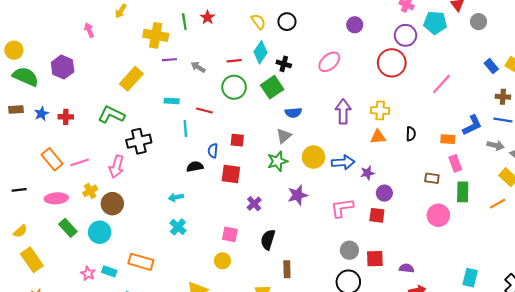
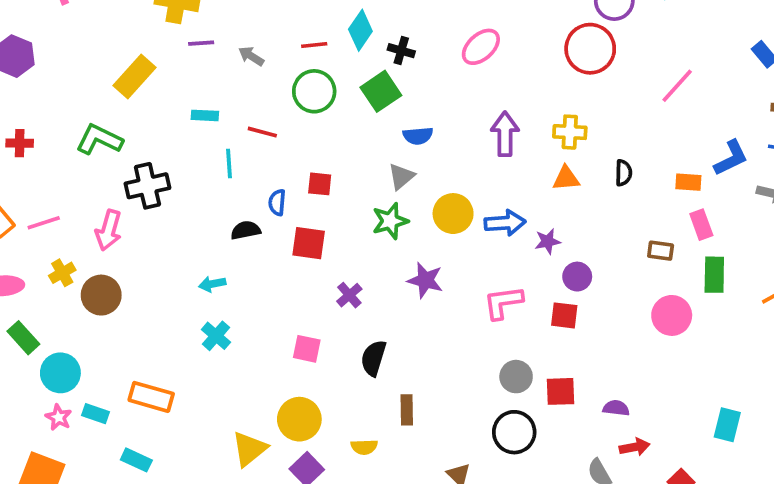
purple star: (298, 195) -> (425, 280), turned 30
cyan circle: (100, 232) -> (60, 373), moved
yellow circle: (222, 261) -> (299, 419), moved, size x1.5

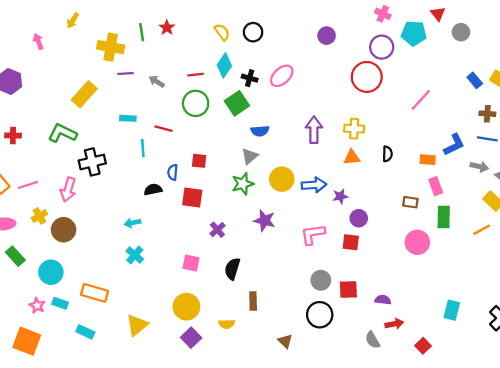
pink ellipse: (481, 47) -> (282, 76), moved
cyan circle: (60, 373) -> (51, 272), moved
yellow triangle: (249, 449) -> (137, 325), moved

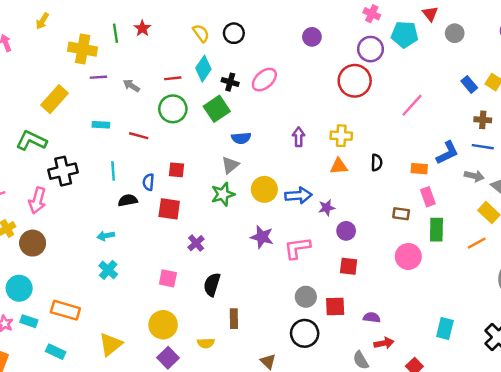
purple arrow: (314, 130) -> (299, 137), size x0.7
cyan line: (143, 148) -> (113, 171), moved
purple star: (265, 221) -> (262, 237), moved
red square: (351, 242) -> (349, 266), moved

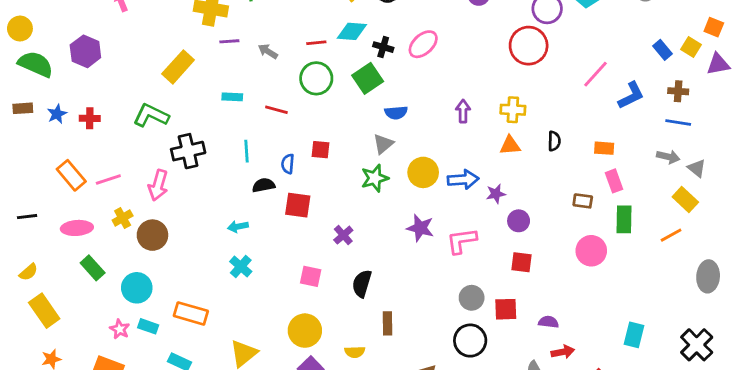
cyan diamond: (203, 69) -> (352, 31), turned 60
blue L-shape: (447, 153) -> (631, 95), moved
red square: (169, 209) -> (298, 205), moved

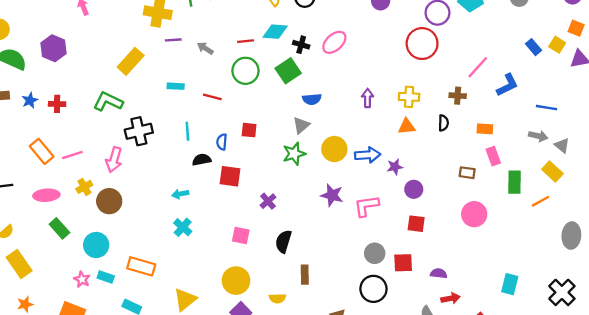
brown cross: (678, 91) -> (458, 96), moved
green rectangle: (624, 219) -> (515, 182), moved

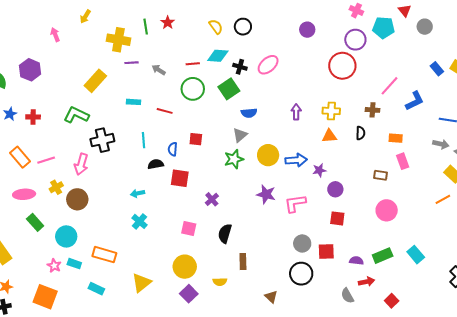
green rectangle: (515, 182) -> (383, 256), moved, turned 66
cyan rectangle: (510, 284) -> (416, 255), moved, turned -54

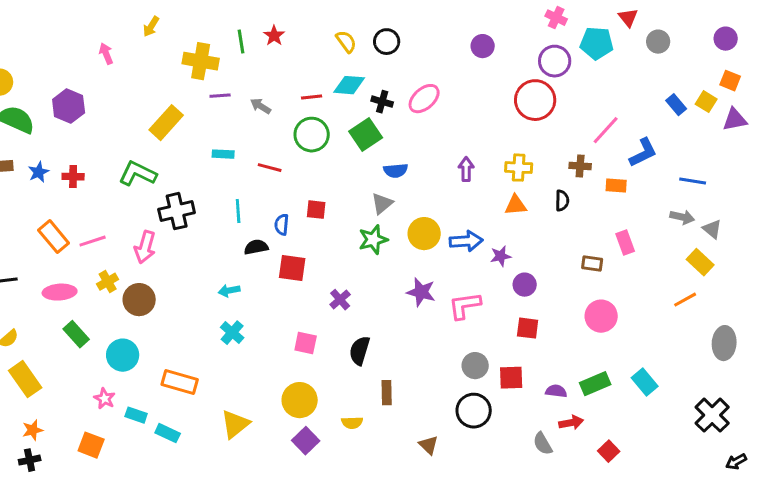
orange rectangle: (396, 138) -> (616, 186), moved
cyan rectangle: (74, 264) -> (136, 415), moved
orange square: (45, 297) -> (91, 445), size x0.7

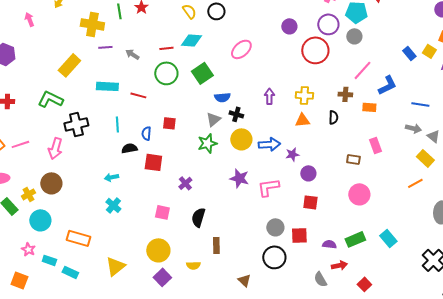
gray circle: (658, 42) -> (354, 36), moved
purple circle: (483, 46) -> (289, 26), moved
black cross: (382, 102) -> (236, 114), moved
cyan rectangle: (223, 154) -> (107, 86), size x1.5
yellow cross: (108, 282) -> (28, 194), moved

